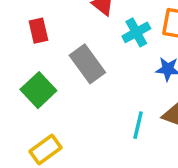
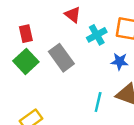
green square: (38, 90) -> (26, 61), moved

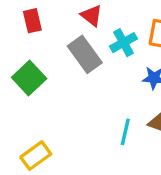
red rectangle: (26, 34) -> (32, 21), moved
gray rectangle: (61, 58) -> (85, 54), moved

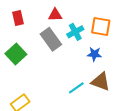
red triangle: (91, 16) -> (55, 15), turned -40
cyan line: (125, 132) -> (76, 88), turned 42

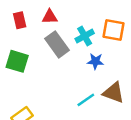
red triangle: (55, 15) -> (50, 17), moved
green square: (16, 54) -> (17, 61), turned -30
blue star: (94, 54) -> (95, 61), moved

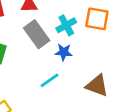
blue star: (95, 61) -> (64, 52), moved
cyan line: (86, 100) -> (50, 80), moved

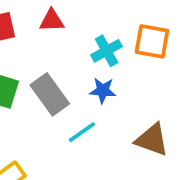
gray rectangle: (37, 34) -> (50, 94), moved

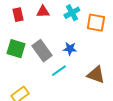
cyan cross: (107, 51) -> (72, 13), moved

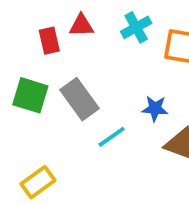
red rectangle: (18, 15) -> (49, 41), moved
blue star: (70, 49) -> (155, 109), moved

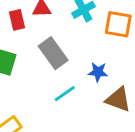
gray rectangle: (79, 99) -> (53, 53), moved

